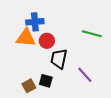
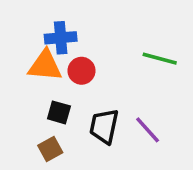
black trapezoid: (59, 59) -> (104, 126), moved
black square: (46, 81) -> (59, 112), moved

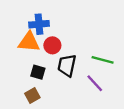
green line: (160, 59) -> (103, 60), moved
black trapezoid: (104, 126) -> (67, 65), moved

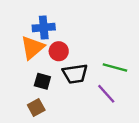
orange triangle: (29, 42) -> (32, 47), turned -45
black trapezoid: (67, 65) -> (75, 74), turned -110

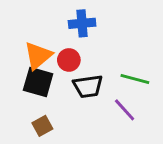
blue cross: (44, 27) -> (82, 23), moved
black square: (42, 81) -> (38, 82), moved, size x1.5

